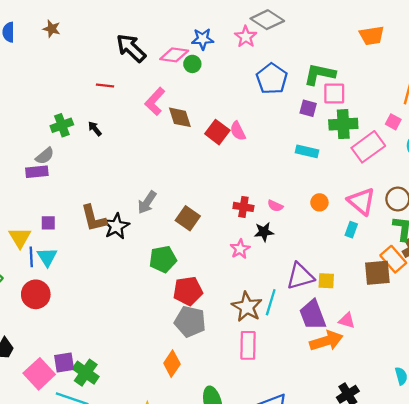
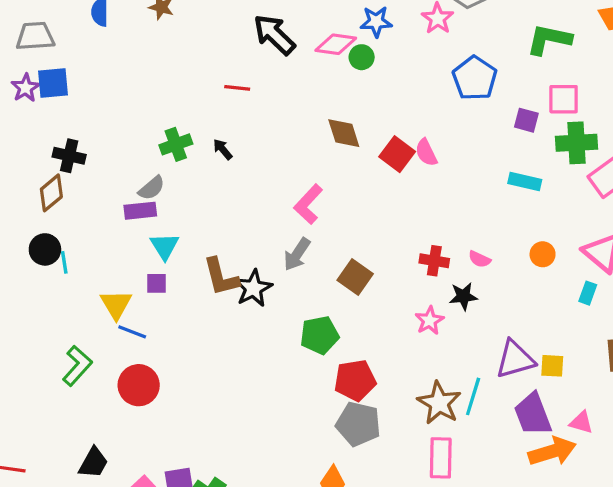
green L-shape: (319, 74) -> (549, 39), moved
pink L-shape: (155, 101) -> (308, 204), moved
blue line: (31, 257) -> (132, 332), turned -66
cyan triangle: (47, 257) -> (164, 246), moved

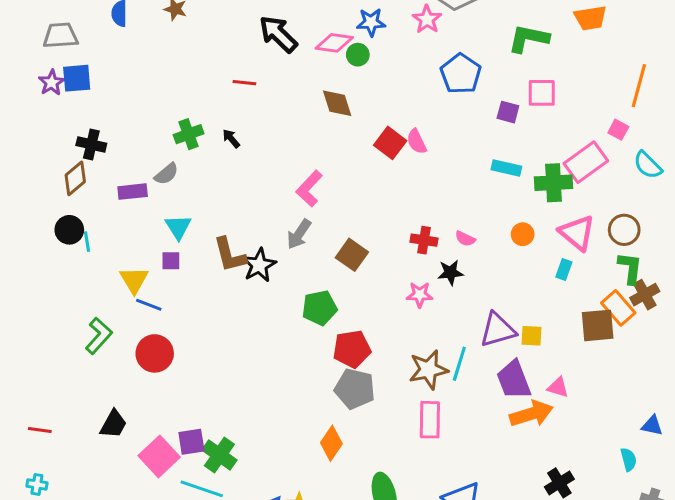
brown diamond: (344, 133) -> (337, 103), moved
green cross: (576, 143) -> (554, 183), moved
purple rectangle: (140, 211) -> (133, 192), moved
pink star: (429, 321) -> (420, 295), turned 30
brown star: (439, 403) -> (428, 370), turned 30

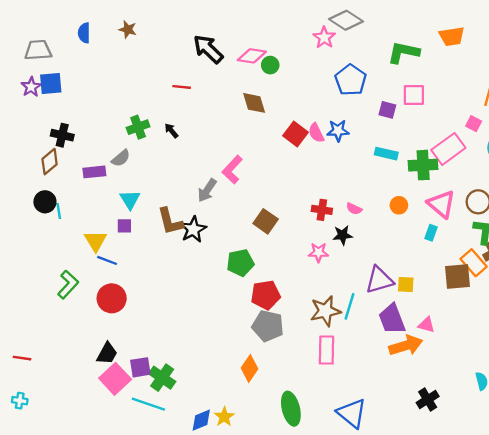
blue star: (371, 22) -> (338, 131), moved
gray arrow: (299, 234) -> (207, 190), moved
black trapezoid: (113, 424) -> (107, 353), moved

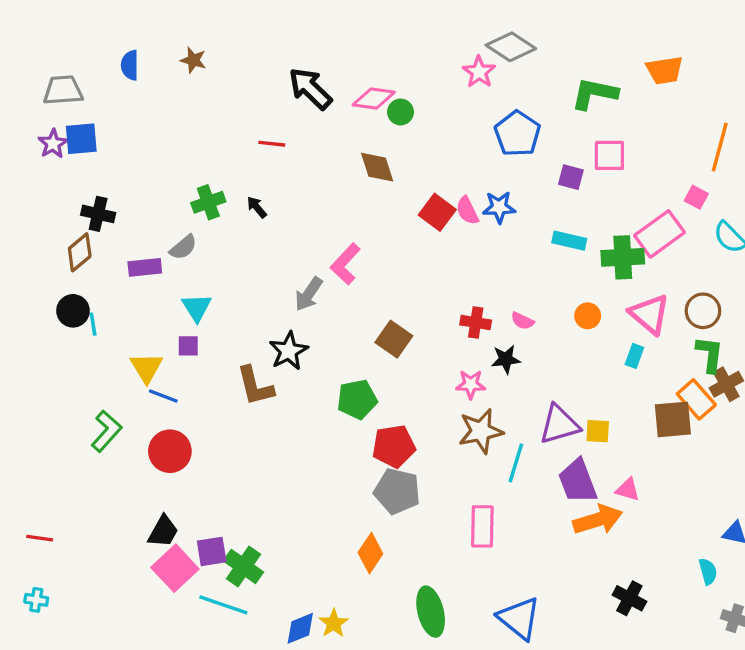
brown L-shape: (170, 221) -> (255, 386), moved
brown star: (325, 311) -> (481, 431), moved
black cross: (428, 399) -> (629, 598), turned -30

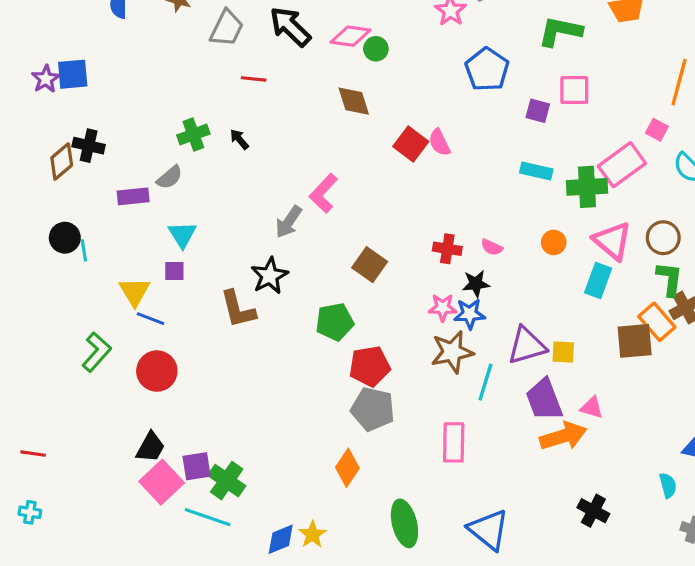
gray trapezoid: (63, 90) -> (227, 28), moved, turned 120
blue star: (499, 207) -> (470, 314), moved
brown diamond: (80, 252) -> (62, 161), moved
cyan rectangle: (634, 356) -> (598, 281), size x1.5

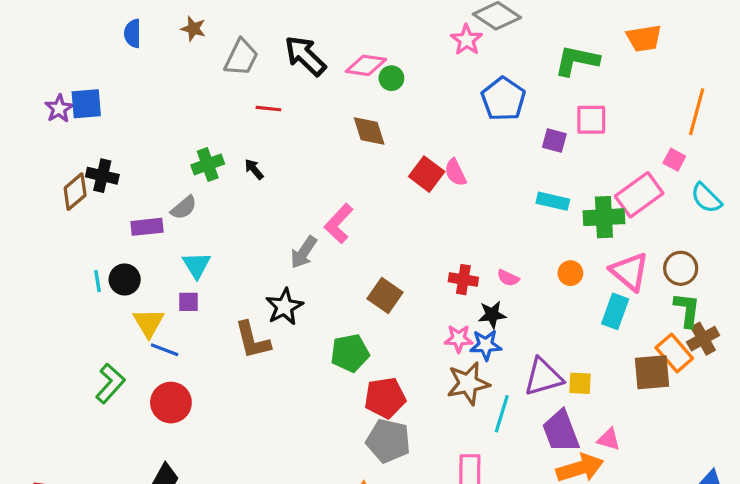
black circle: (65, 238) -> (125, 280), moved

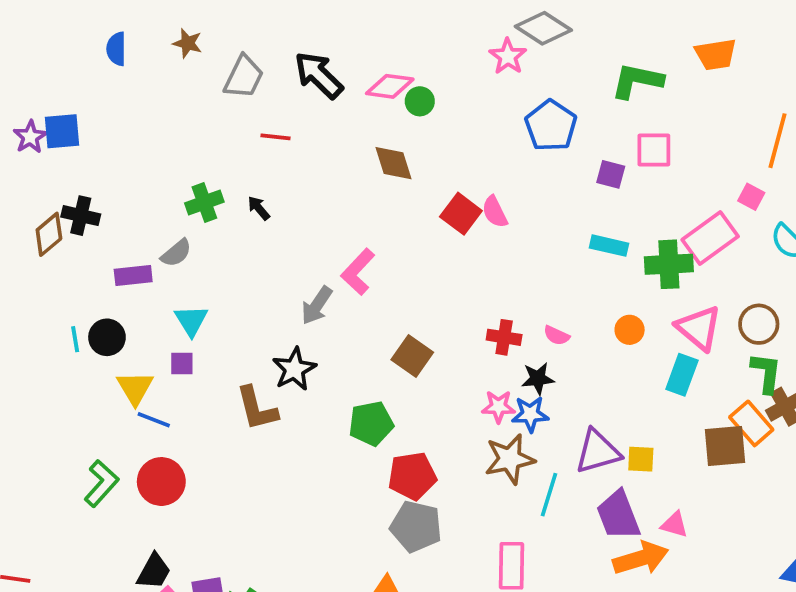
green L-shape: (110, 383) -> (101, 483), moved

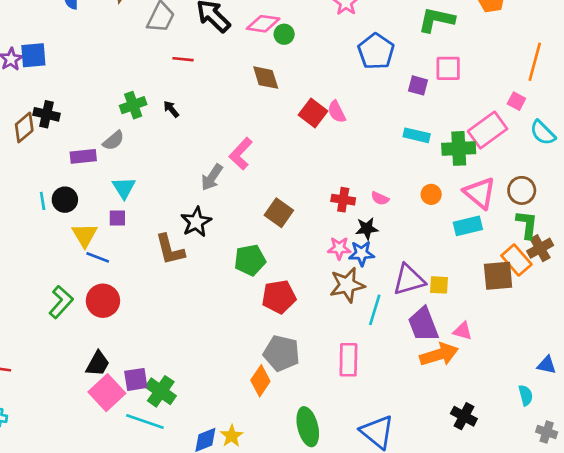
cyan rectangle: (682, 375) -> (468, 226), turned 56
gray pentagon: (416, 526) -> (281, 353), moved

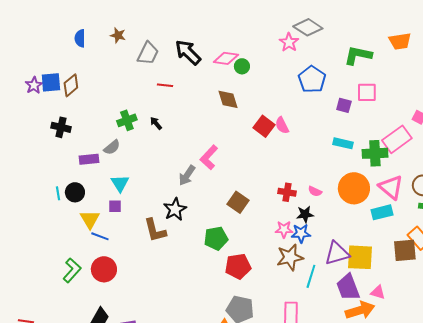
brown diamond: (24, 127) -> (71, 85), moved
orange circle: (431, 194) -> (354, 188), size x2.0
yellow square: (439, 285) -> (360, 257), size x1.8

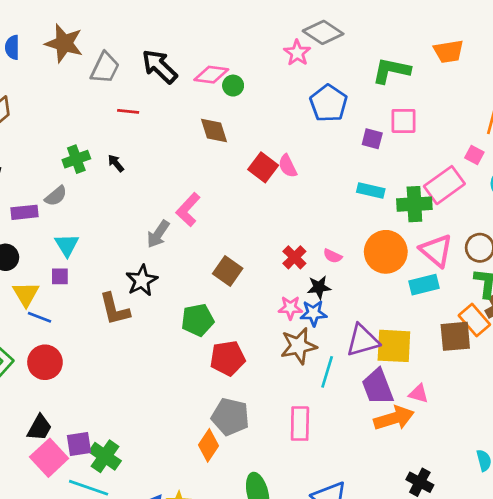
brown star: (118, 35) -> (64, 43), size x1.8
red cross: (287, 192) -> (294, 257), turned 36

